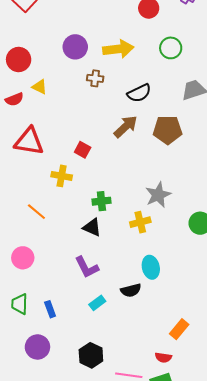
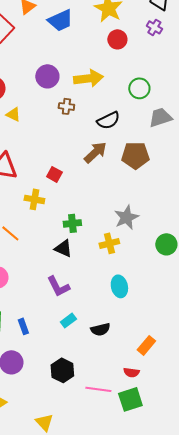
green circle: (171, 48) -> (139, 88), moved
black semicircle: (131, 290) -> (100, 329), moved

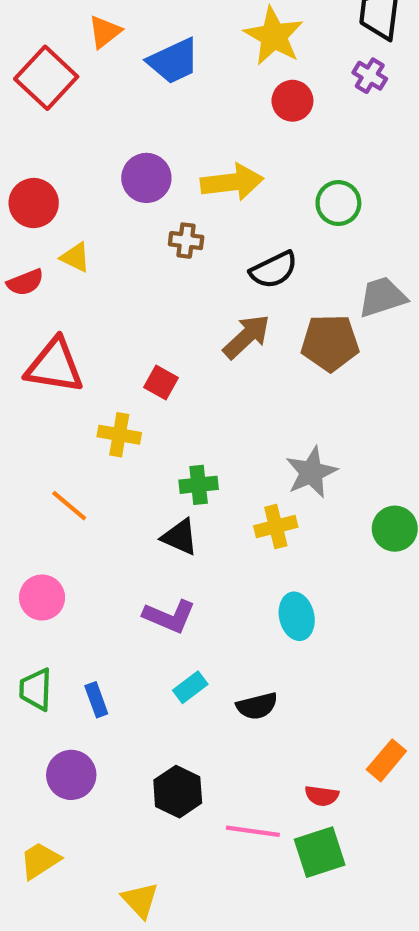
gray trapezoid: (160, 117) -> (382, 297), moved
purple L-shape: (58, 286) -> (169, 616), turned -40
orange rectangle: (146, 345) -> (386, 760), moved

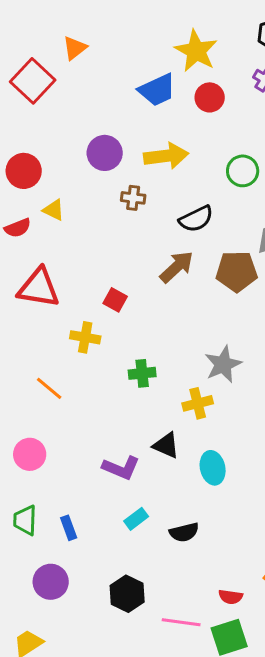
blue trapezoid: (174, 61) -> (157, 90), moved
black triangle: (180, 537) -> (166, 445), moved

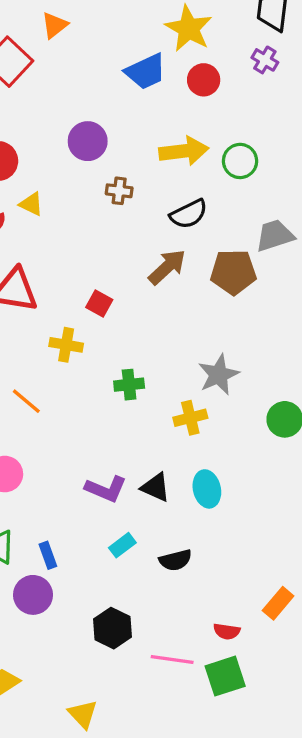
yellow arrow: (166, 156) -> (184, 151), moved
black triangle: (166, 445) -> (156, 487), moved
purple circle: (51, 582) -> (33, 595), moved

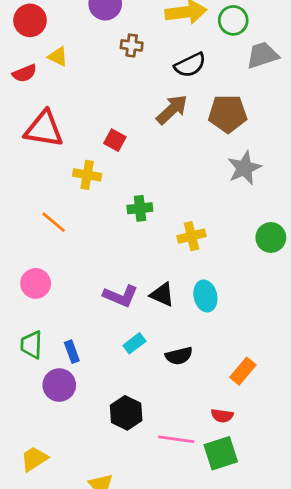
gray trapezoid: (275, 236) -> (262, 55), moved
gray star: (218, 375) -> (244, 168), moved
orange rectangle: (278, 603) -> (243, 371), moved

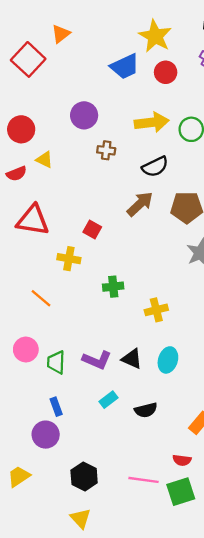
cyan ellipse: (205, 296) -> (168, 360), turned 30
green trapezoid: (31, 345) -> (56, 362), moved
black hexagon: (126, 413) -> (84, 476), moved
yellow trapezoid: (34, 459) -> (19, 476), moved

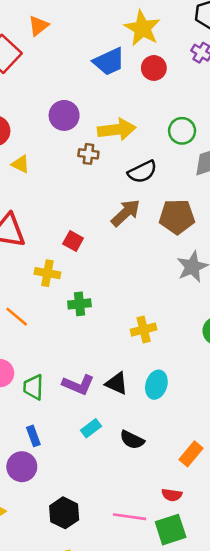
yellow arrow: (152, 122) -> (117, 130), moved
green cross: (113, 287) -> (79, 304), moved
black semicircle: (146, 410) -> (132, 440), turned 40

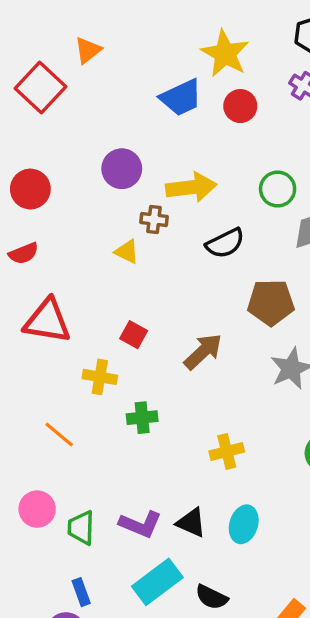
yellow triangle: (21, 164) -> (127, 252), moved
brown arrow: (126, 213) -> (203, 352), moved
cyan rectangle: (91, 428) -> (157, 582), size x1.8

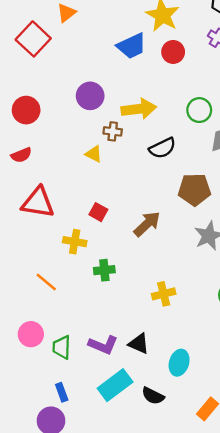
cyan ellipse: (244, 524) -> (179, 363), moved

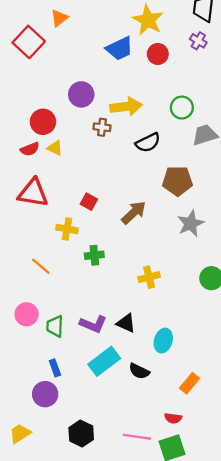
red circle: (26, 110) -> (43, 122), moved
yellow triangle: (94, 154) -> (55, 148), moved
red semicircle: (21, 155) -> (30, 149), moved

